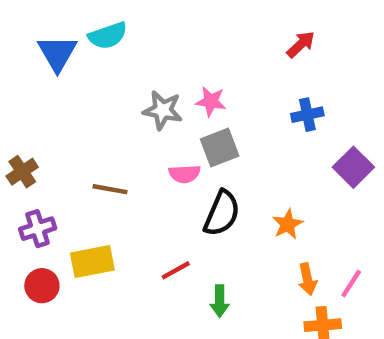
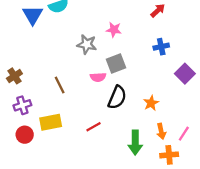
pink star: (211, 101) -> (114, 30), moved
brown line: (110, 189) -> (60, 85), turned 54
green arrow: (220, 301) -> (135, 143), moved, size x1.5

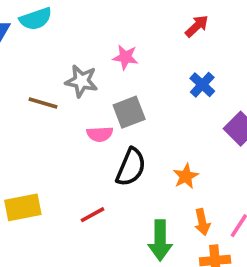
blue cross: (161, 47) -> (202, 85), turned -35
brown line: (60, 85) -> (43, 103), moved, turned -48

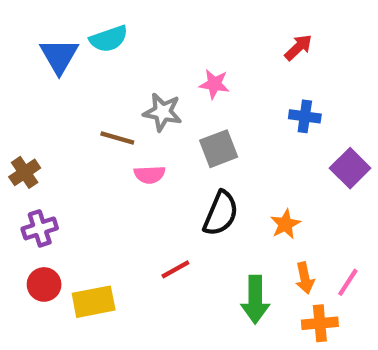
blue cross: (202, 85) -> (305, 116), turned -35
pink semicircle: (100, 134) -> (150, 175), moved
yellow rectangle: (23, 207) -> (94, 302), moved

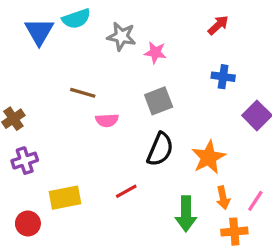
gray star: (163, 112) -> (121, 36), moved
orange star: (285, 224) -> (209, 157), size x1.5
red circle: (44, 284) -> (28, 223), moved
yellow rectangle: (94, 302) -> (65, 198), moved

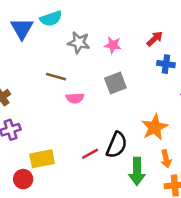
red arrow: (218, 25) -> (155, 39), moved
gray star: (121, 36) -> (79, 43), moved
black semicircle: (160, 149) -> (117, 145), moved
red circle: (28, 223) -> (23, 179), moved

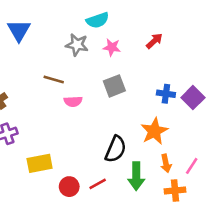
cyan semicircle: (51, 18) -> (98, 20), moved
blue cross: (166, 64) -> (166, 94), moved
red line: (90, 154) -> (98, 184), moved
red circle: (23, 179) -> (69, 187), moved

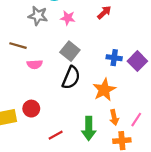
gray square: (114, 86) -> (70, 51), turned -30
black semicircle: (116, 149) -> (71, 78), moved
red circle: (69, 187) -> (31, 109), moved

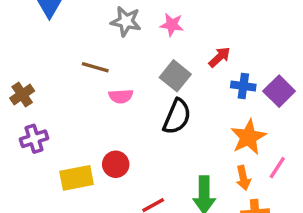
red arrow: (104, 12) -> (219, 57), moved
orange star: (104, 90) -> (248, 137), moved
pink line: (136, 120) -> (277, 168), moved

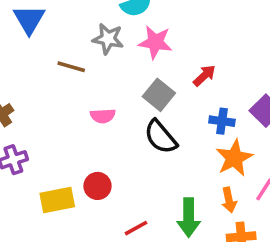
pink star: (172, 25) -> (155, 42), size x1.4
brown line: (95, 67) -> (71, 67), moved
blue cross: (243, 86) -> (222, 121), moved
black semicircle: (177, 117) -> (161, 137), turned 117

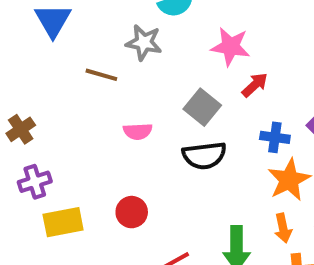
pink star: (155, 42) -> (231, 47), moved
black semicircle: (161, 137) -> (204, 156), turned -57
yellow rectangle: (57, 200) -> (63, 222), moved

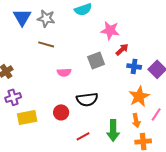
gray star: (144, 43) -> (46, 18), moved
gray square: (202, 107) -> (96, 60), turned 30
blue cross: (275, 137) -> (134, 66), moved
black semicircle: (204, 156) -> (87, 99), moved

